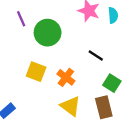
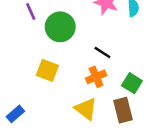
black line: (96, 56) -> (102, 52), moved
orange cross: (66, 77) -> (96, 77), moved, turned 30

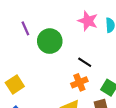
yellow square: (47, 70) -> (15, 84), moved, turned 36

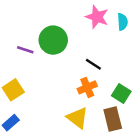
purple line: (25, 28) -> (25, 50), moved, turned -48

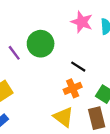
purple line: (25, 50) -> (14, 53), turned 35

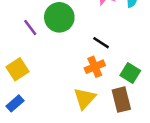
yellow triangle: (63, 117) -> (85, 98), turned 35

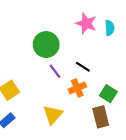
purple line: (30, 27) -> (55, 71), moved
yellow triangle: (85, 98) -> (53, 115), moved

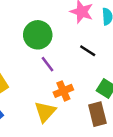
black line: (83, 67) -> (88, 51), moved
orange cross: (77, 88) -> (63, 91), moved

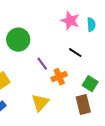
green circle: (38, 35) -> (18, 40), moved
orange cross: (63, 91) -> (59, 77), moved

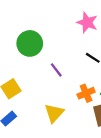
orange cross: (59, 77) -> (86, 93), moved

